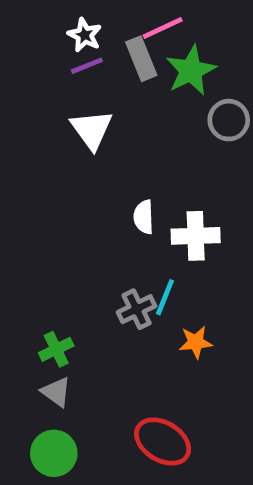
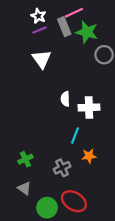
green star: (191, 70) -> (87, 32), turned -30
gray cross: (137, 309) -> (62, 168), moved
gray triangle: (56, 392) -> (24, 188), moved
green circle: (54, 453) -> (47, 208), moved

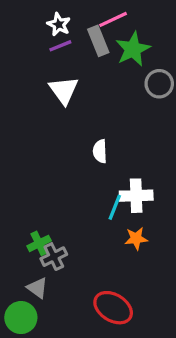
green star: (87, 32) -> (133, 49), turned 30
white cross: (89, 107) -> (136, 196), moved
gray cross: (62, 168) -> (54, 257), moved
green circle: (47, 208) -> (21, 318), moved

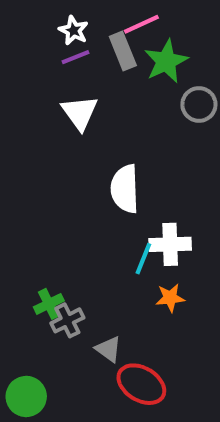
white semicircle: (100, 151) -> (125, 189), size x1.6
gray triangle: (37, 288) -> (108, 349), moved

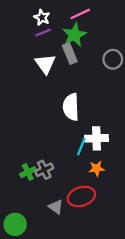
gray rectangle: (123, 51) -> (70, 53), moved
green star: (166, 61) -> (74, 35), moved
gray cross: (67, 320) -> (44, 170), moved
gray triangle: (108, 349) -> (56, 207), moved
red ellipse: (141, 384) -> (81, 196), moved, turned -48

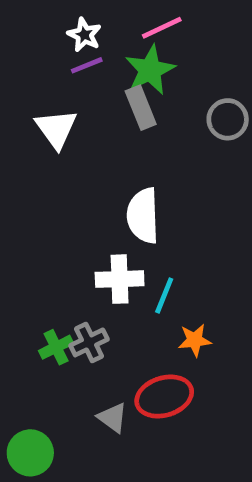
white triangle: (45, 64) -> (56, 129), moved
white cross: (97, 138) -> (120, 279), moved

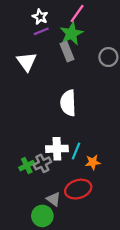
pink line: (162, 28) -> (77, 13), turned -30
white cross: (120, 279) -> (57, 149), moved
cyan line: (164, 295) -> (76, 151), moved
green circle: (30, 453) -> (42, 216), moved

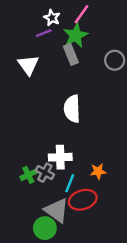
white star: (40, 17) -> (52, 18), moved
cyan line: (76, 151) -> (70, 183), moved
gray cross: (42, 163) -> (45, 173), turned -36
gray triangle: (54, 199) -> (57, 210), size x1.6

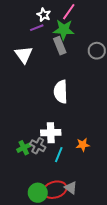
green star: (76, 35) -> (64, 30), turned 30
red ellipse: (83, 200) -> (55, 190), moved
gray triangle: (57, 210) -> (71, 188), moved, size x0.6

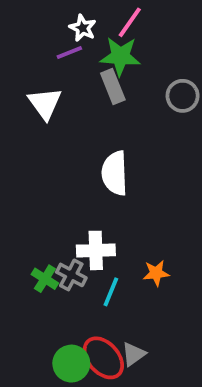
green cross: (24, 148) -> (45, 279), turned -32
gray triangle: (71, 188) -> (134, 354), turned 48
red ellipse: (55, 190) -> (103, 358), turned 65

